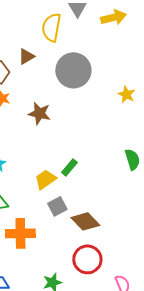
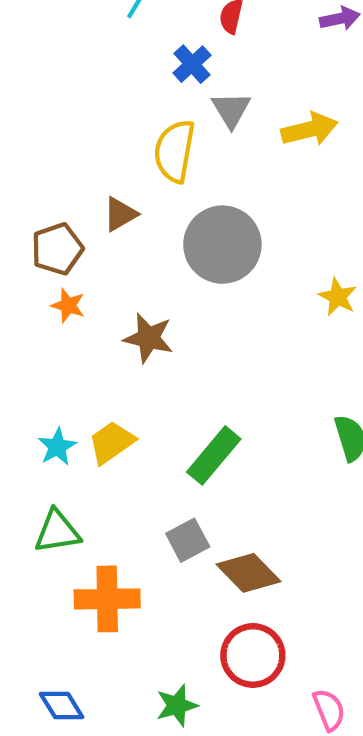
green rectangle: (69, 167) -> (214, 455), size x1.5
yellow trapezoid: (45, 179) -> (112, 442), moved

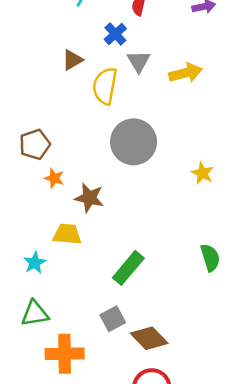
brown triangle: (120, 214) -> (72, 60), moved
orange star: (68, 305) -> (54, 178), moved
yellow trapezoid: (112, 442) -> (67, 234), moved, turned 40

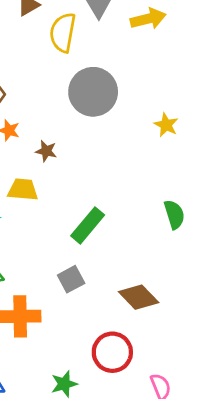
brown star: (89, 198) -> (46, 151), size x0.7
brown diamond: (149, 338) -> (139, 297), moved

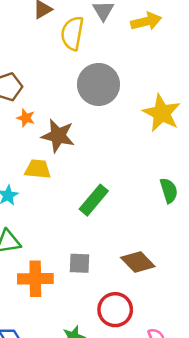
yellow star: (166, 125) -> (162, 113), size x1.8
brown star: (46, 151) -> (58, 136), size x1.8
gray square: (71, 279) -> (79, 263), moved, turned 30

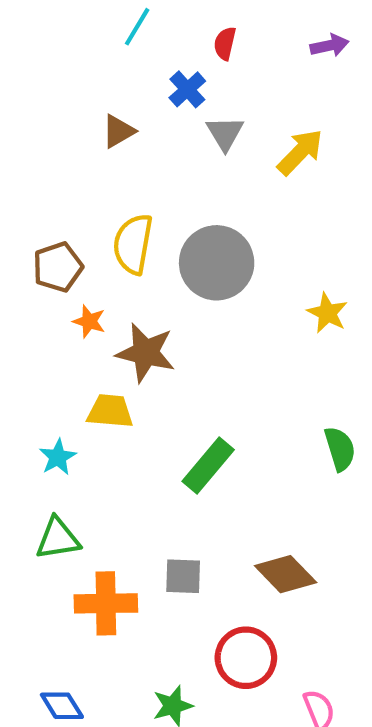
yellow arrow: (146, 21) -> (300, 152), turned -32
yellow semicircle: (72, 33) -> (133, 244), moved
yellow star: (162, 113) -> (327, 313), size x0.6

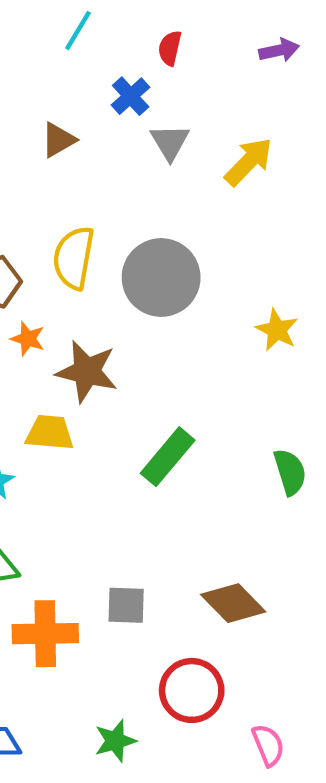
green rectangle: (208, 465) -> (168, 457), moved

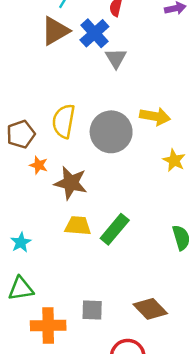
blue cross: (131, 96) -> (94, 33), size x1.4
brown triangle: (58, 140) -> (55, 31), moved, size x1.5
yellow arrow: (249, 162) -> (155, 116), moved, turned 56
yellow trapezoid: (50, 433) -> (78, 226), moved

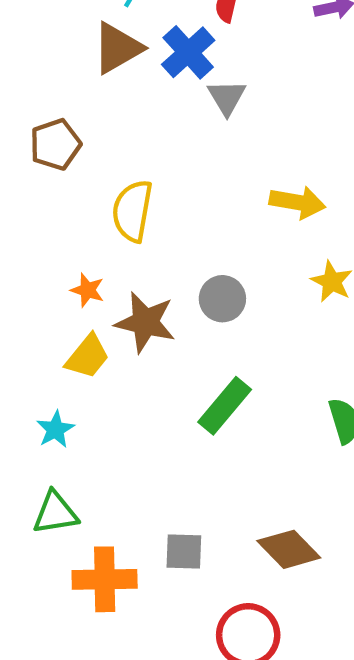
gray circle: (111, 132) -> (222, 299), moved, size x0.6
brown pentagon: (21, 134) -> (55, 144), moved
yellow trapezoid: (78, 226) -> (87, 357), moved, turned 124

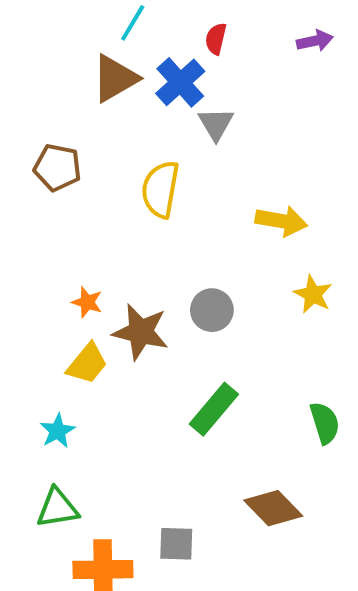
brown pentagon: (55, 144) -> (57, 168), turned 30
yellow semicircle: (132, 211) -> (160, 189), moved
brown diamond: (289, 549) -> (273, 508), moved

